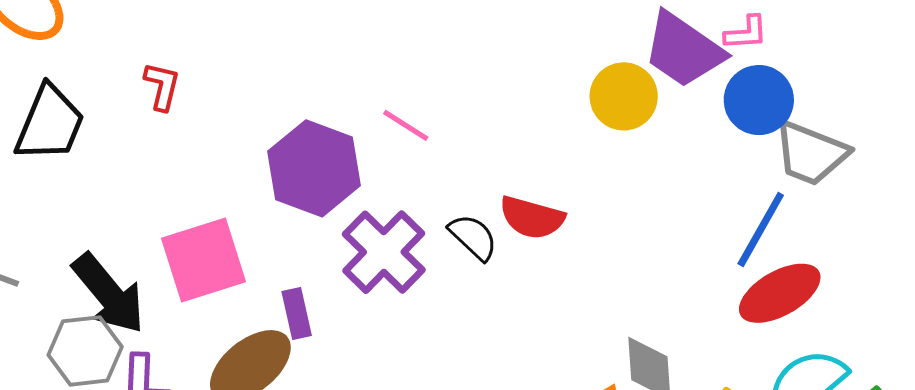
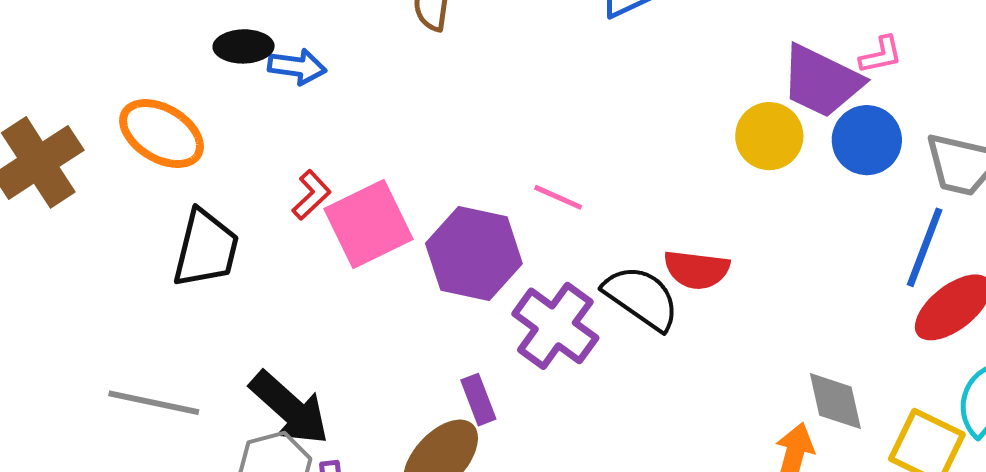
red L-shape: (162, 86) -> (311, 195), turned 42
blue circle: (759, 100) -> (867, 140), moved
black semicircle: (473, 237) -> (641, 298), size x1.5
pink square: (204, 260) -> (369, 224), moved

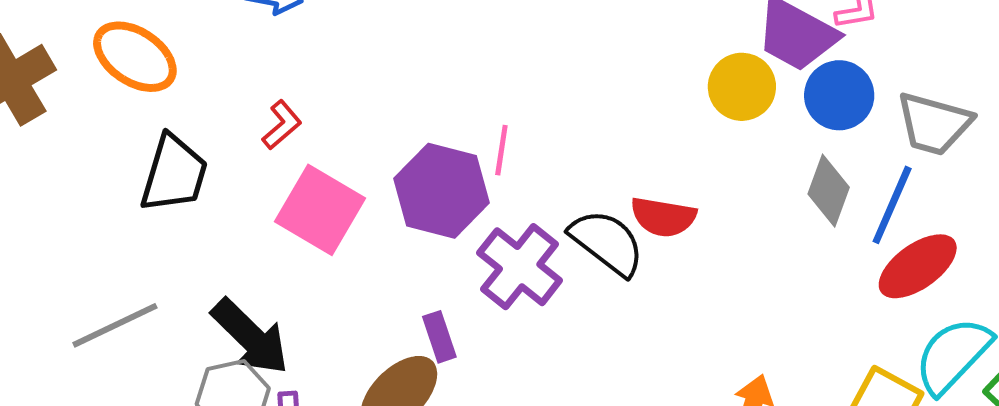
pink line: (558, 197) -> (501, 150), moved, turned 72
pink square: (369, 224) -> (320, 210), moved, turned -36
gray diamond: (835, 401) -> (829, 191), moved, turned 30
gray line: (154, 403) -> (115, 325), turned -40

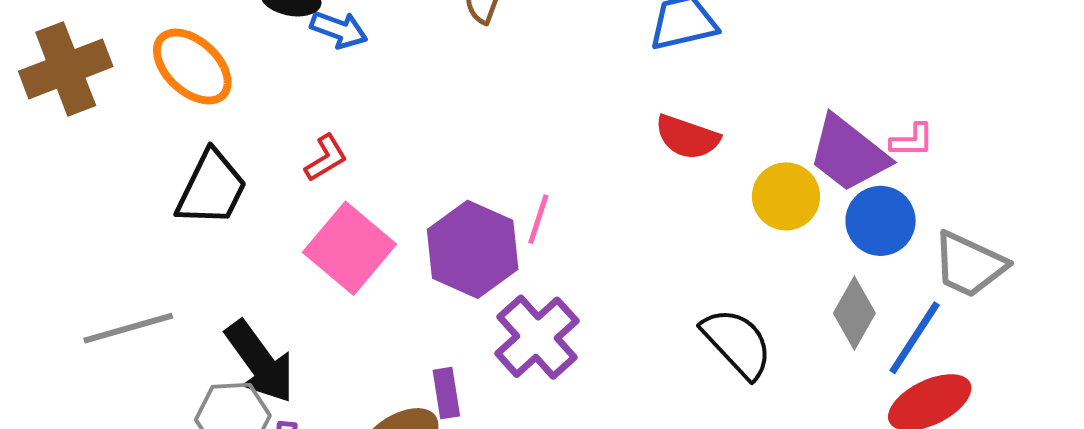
red semicircle: (663, 217) -> (687, 137), moved
black semicircle: (607, 242) -> (737, 343), moved

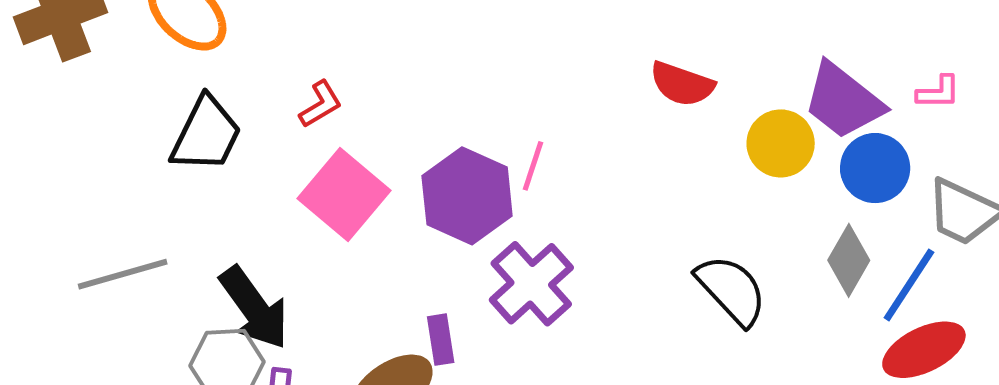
pink L-shape: (912, 140) -> (938, 92), moved

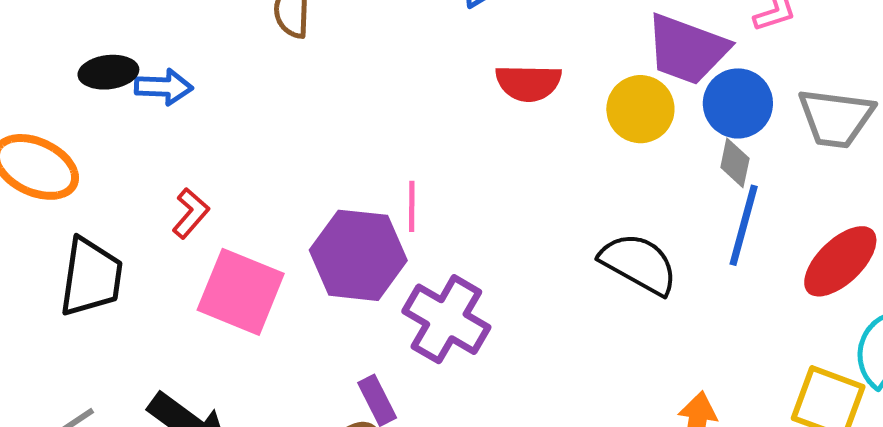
gray diamond: (849, 260) -> (735, 163), moved, size x0.7
blue line: (909, 285) -> (744, 225), moved

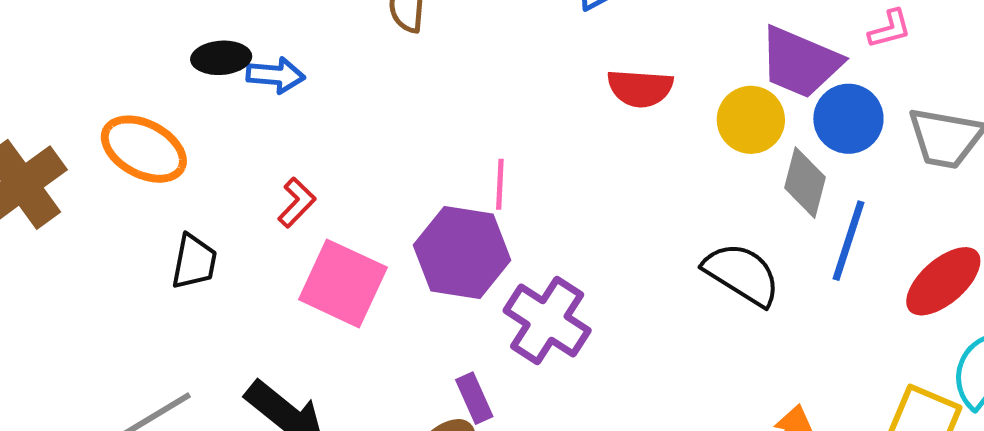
gray diamond: (735, 163) -> (805, 183), moved, size x1.4
pink line: (412, 206) -> (500, 184), moved
black trapezoid: (91, 277) -> (194, 262), size x0.7

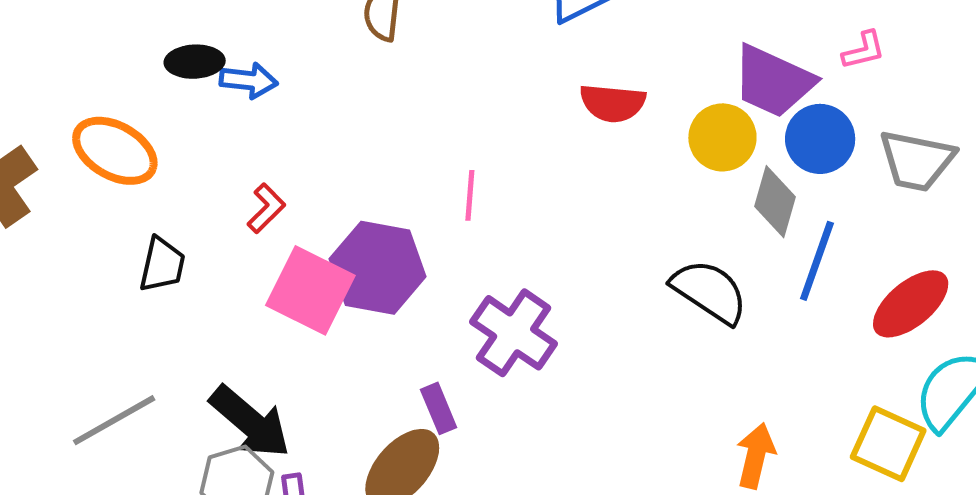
purple hexagon: (462, 253) -> (378, 268), moved

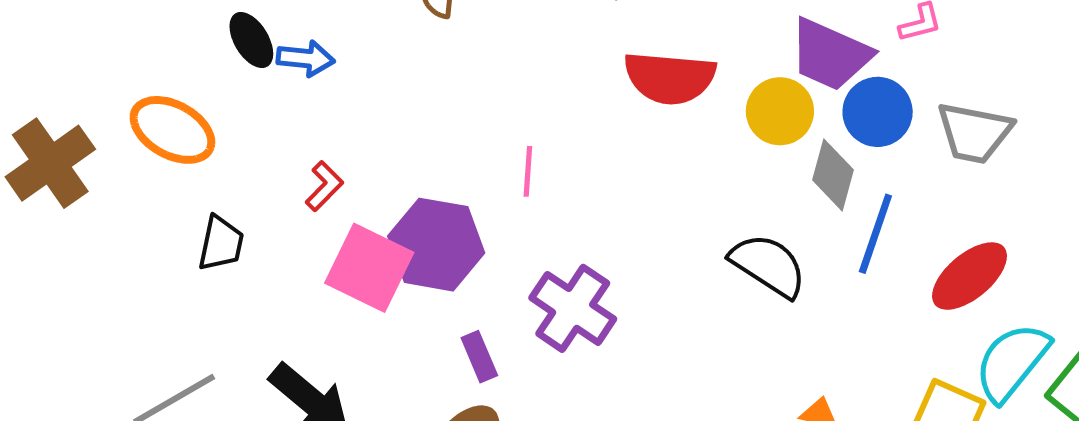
black ellipse: (195, 62) -> (251, 40), turned 62
red semicircle: (613, 103) -> (670, 78), size x1.4
purple rectangle: (439, 408) -> (479, 357), moved

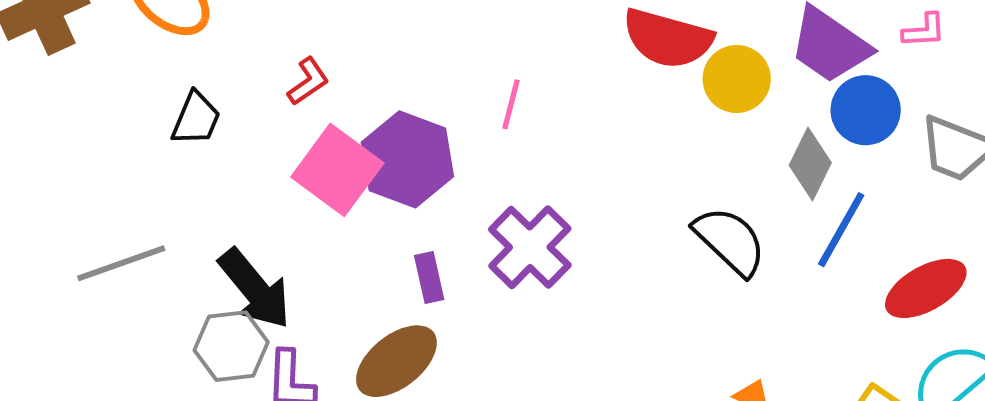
yellow circle: (780, 111) -> (737, 79), moved

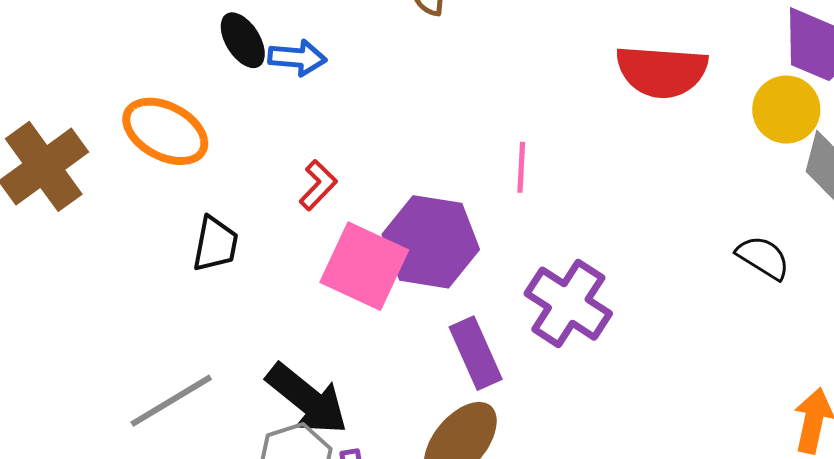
yellow circle: (737, 79) -> (786, 110), moved
black semicircle: (730, 241) -> (763, 257), size x0.7
purple rectangle: (429, 277) -> (476, 353), size x1.4

